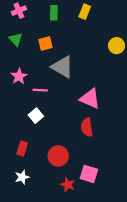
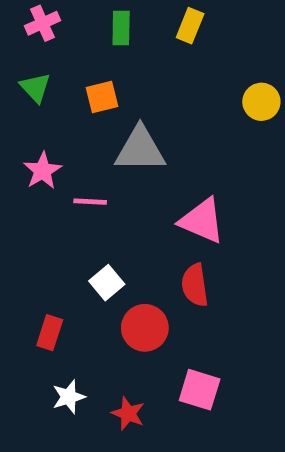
gray triangle: (62, 67) -> (140, 149), turned -30
white square: (36, 116) -> (107, 283), moved
red circle: (58, 156) -> (145, 328), moved
white star: (22, 177) -> (69, 397), moved
red star: (68, 185) -> (128, 413), moved

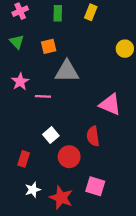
pink triangle: (202, 221) -> (110, 104), moved
red star: (128, 413) -> (61, 198), size x1.5

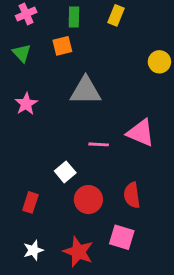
orange square: (49, 46) -> (62, 46), moved
pink line: (43, 96) -> (99, 144), moved
red semicircle: (93, 136) -> (132, 195), moved
white star: (33, 190) -> (33, 250), moved

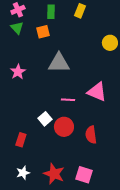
green triangle: (22, 53) -> (17, 28), moved
red circle: (88, 200) -> (64, 127), moved
pink square: (122, 237) -> (84, 175), moved

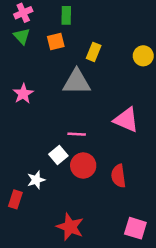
yellow rectangle: (80, 11) -> (94, 52), moved
pink line: (68, 100) -> (77, 134), moved
red rectangle: (21, 140) -> (15, 199), moved
white star: (23, 173) -> (36, 180), moved
pink square: (84, 175) -> (135, 228), moved

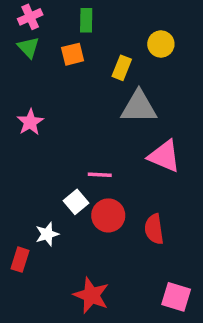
yellow circle: (143, 56) -> (161, 44), moved
gray triangle: (77, 82) -> (139, 107), moved

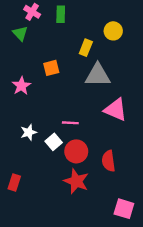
pink cross: (30, 17) -> (32, 12), moved, turned -35
orange square: (73, 54) -> (51, 68), moved
white star: (47, 234) -> (29, 132), moved
red star: (91, 295) -> (76, 181), moved

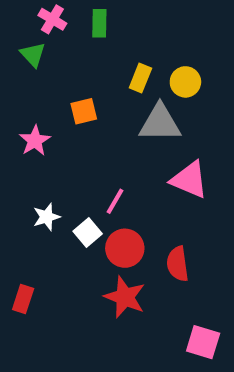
yellow circle: (113, 31) -> (185, 82), moved
pink line: (70, 123) -> (115, 201), turned -63

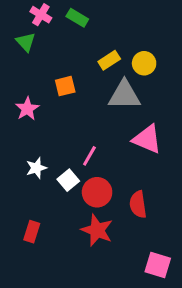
green rectangle: (99, 23) -> (77, 18), turned -60
yellow rectangle: (140, 78) -> (109, 60), turned 35
red rectangle: (23, 299) -> (32, 232), moved

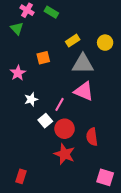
yellow circle: (144, 63) -> (105, 43), moved
pink triangle: (147, 139) -> (84, 91), moved
white star: (36, 168) -> (31, 99), moved
red rectangle: (32, 232) -> (21, 176), moved

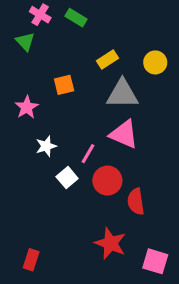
red circle: (65, 129) -> (107, 181), moved
red star: (65, 154) -> (110, 243), moved

